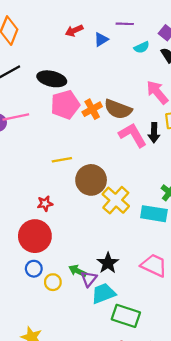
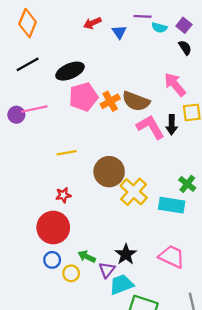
blue triangle: (101, 40) -> (119, 32), turned -32
cyan semicircle: (142, 47) -> (159, 28), moved, turned 40
black ellipse: (52, 79) -> (70, 71), turned -36
yellow line: (62, 160) -> (67, 153), moved
green arrow: (78, 271) -> (87, 257), moved

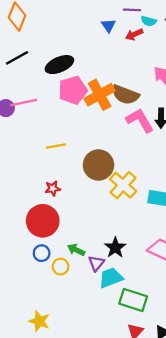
red arrow: (92, 23) -> (134, 34), moved
orange cross: (110, 101) -> (100, 95), size x1.5

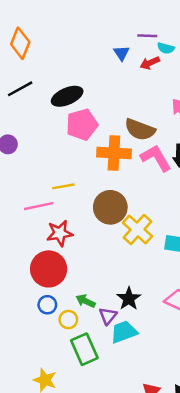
orange cross: (100, 95) -> (114, 153), moved, turned 32
pink line: (24, 102) -> (39, 206), moved
red star: (53, 188) -> (60, 233), size x1.5
green rectangle: (133, 300) -> (84, 349), moved, turned 48

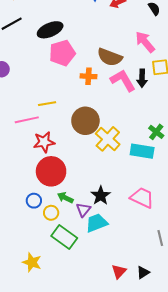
orange cross: (114, 153) -> (88, 76), size x0.6
red circle: (49, 269) -> (51, 171), moved
green rectangle: (84, 349) -> (64, 237), turned -30

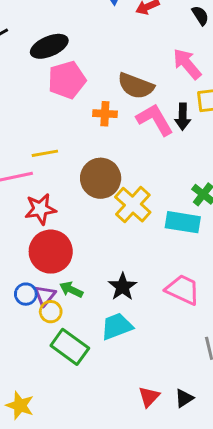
purple triangle: (83, 210) -> (45, 296), moved
yellow star: (32, 262) -> (20, 405), moved

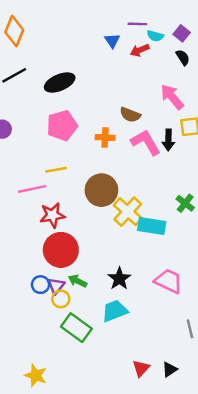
pink pentagon: (67, 80) -> (62, 126), moved
brown semicircle: (136, 86) -> (130, 115), size x0.7
cyan rectangle: (183, 222) -> (152, 226), moved

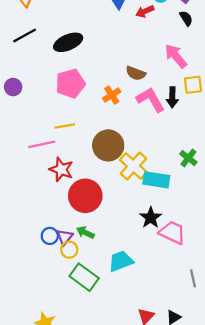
orange cross: (105, 138) -> (112, 95), turned -36
red star: (52, 215) -> (61, 169), turned 30
red circle: (61, 250) -> (85, 196), moved
black star: (119, 279) -> (151, 218), moved

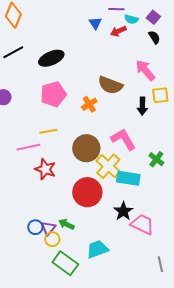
brown semicircle: (136, 73) -> (110, 85), size x1.4
pink L-shape: (151, 100) -> (123, 139), moved
red circle: (85, 196) -> (87, 192), moved

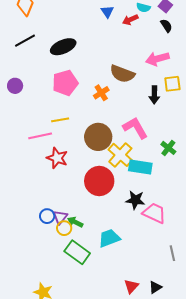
pink arrow: (145, 70) -> (157, 59), turned -65
black star: (123, 211) -> (135, 200), turned -30
green arrow: (66, 224) -> (75, 222), moved

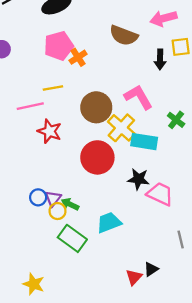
orange cross: (101, 93) -> (78, 57), moved
black triangle: (155, 287) -> (151, 269), moved

